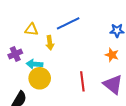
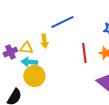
yellow triangle: (32, 29) -> (26, 48), moved
red line: (82, 81) -> (84, 53), moved

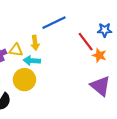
red line: (84, 53) -> (86, 42), moved, turned -30
cyan arrow: (29, 62) -> (32, 61), moved

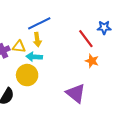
blue line: (54, 23) -> (39, 23), moved
orange star: (99, 55) -> (92, 61), moved
purple triangle: (100, 86) -> (76, 93), moved

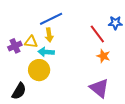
purple triangle: (76, 93) -> (99, 88), moved

